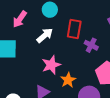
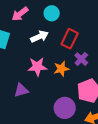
orange star: (68, 80) -> (61, 69), moved

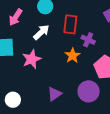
pink star: (37, 67) -> (32, 59), moved
purple triangle: (21, 90) -> (54, 94), moved

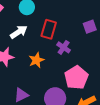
orange star: (72, 55) -> (36, 60), moved

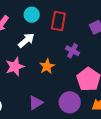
red rectangle: (49, 29) -> (58, 21), moved

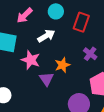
pink star: (15, 67) -> (31, 60), turned 30
purple triangle: (36, 103) -> (46, 79), moved, turned -42

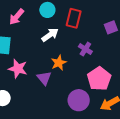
white arrow: (46, 36) -> (50, 35), moved
pink star: (31, 60) -> (18, 69), moved

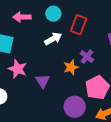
pink arrow: (17, 17) -> (22, 17), turned 42
orange star: (59, 63) -> (71, 67), moved

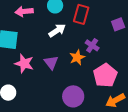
purple triangle: (43, 81) -> (51, 62), moved
purple circle: (75, 107) -> (73, 96), moved

